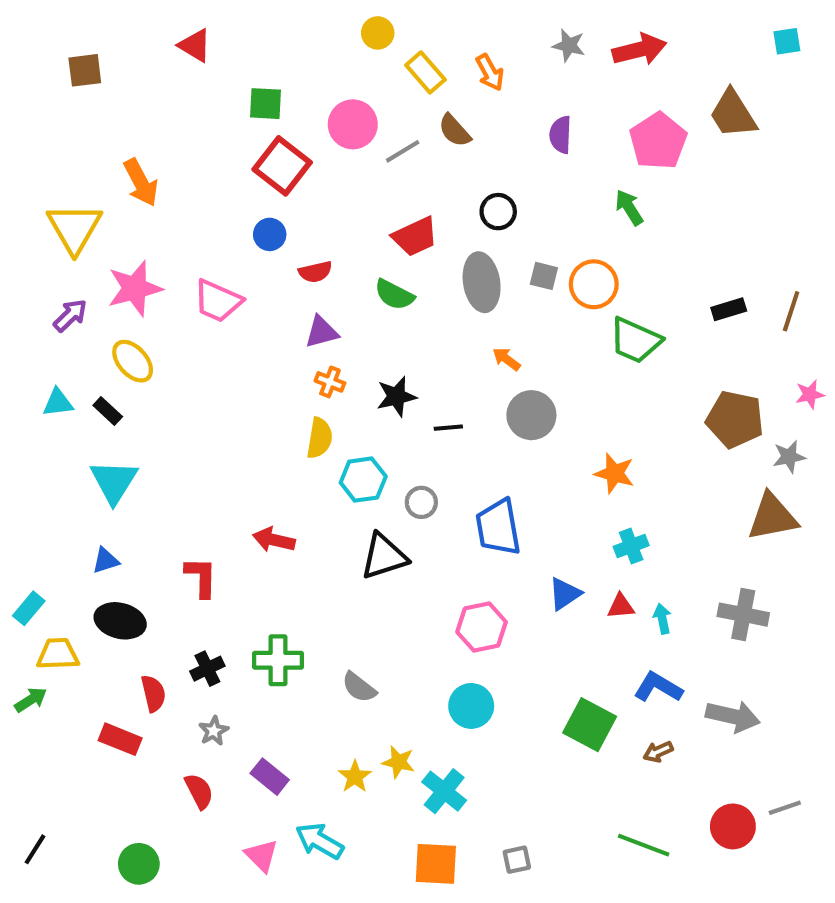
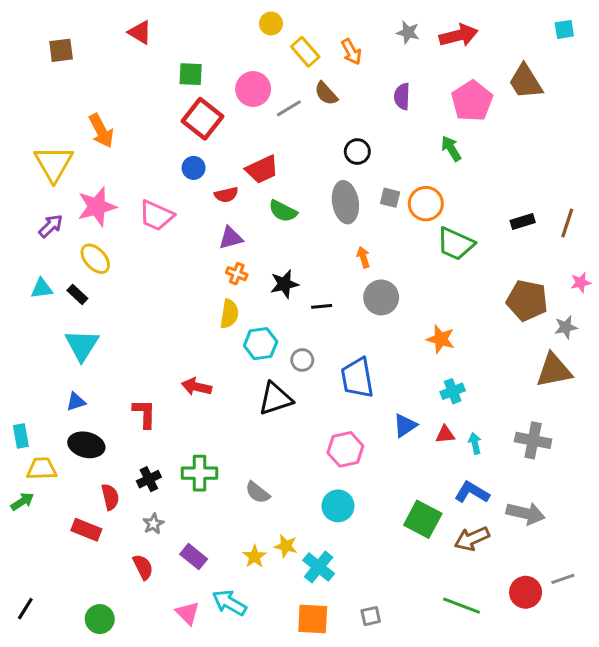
red trapezoid: (415, 237) -> (262, 169), moved
orange arrow: (506, 359) -> (363, 257), turned 36
cyan rectangle: (29, 608) -> (21, 436), turned -50
brown arrow: (658, 752) -> (472, 539), size x1.6

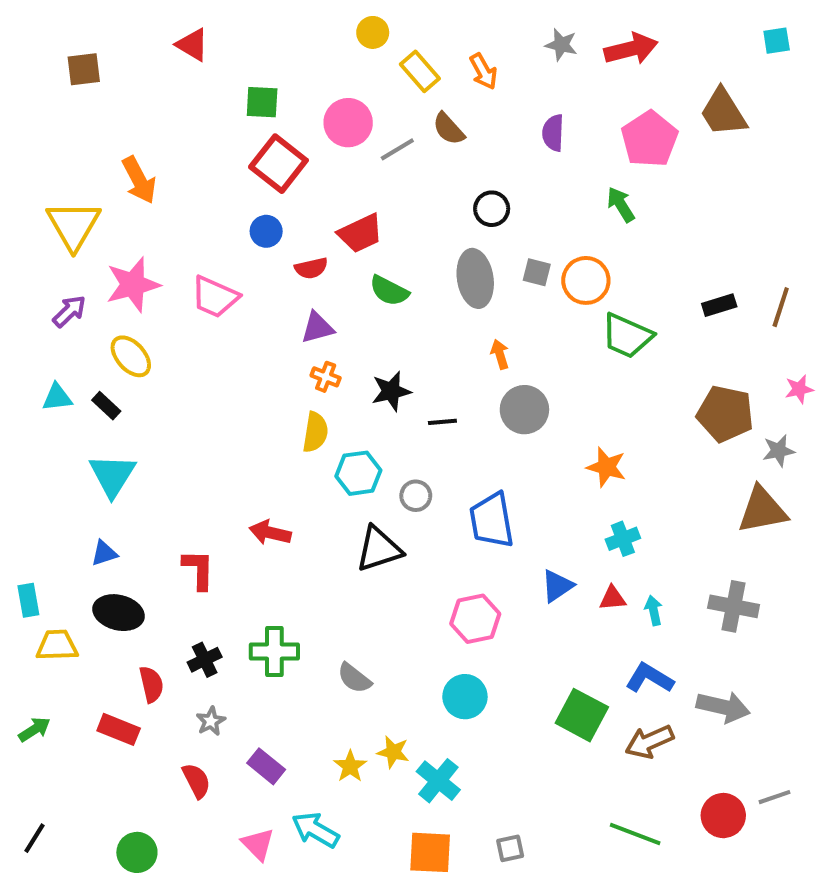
green arrow: (22, 501) -> (34, 729), moved

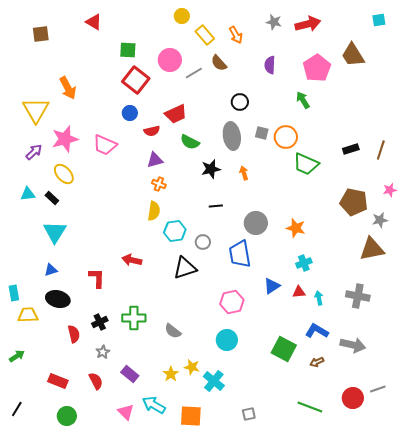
black star: (391, 391) -> (211, 169), moved
gray circle: (524, 410) -> (256, 223), moved
red rectangle: (119, 729) -> (58, 381), moved
brown arrow: (649, 742) -> (317, 362), size x0.6
orange square: (430, 852) -> (191, 416), moved

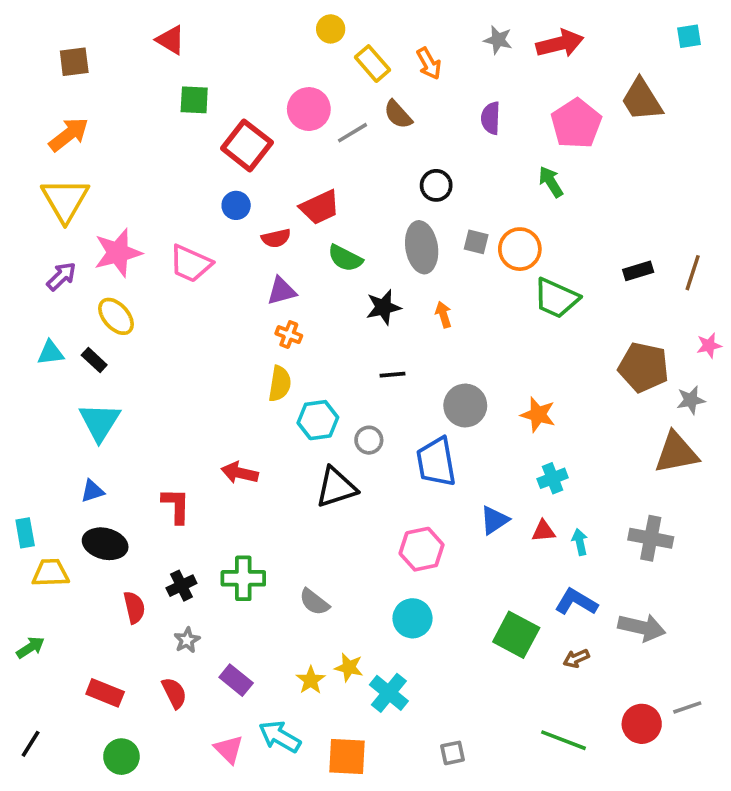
green square: (128, 50) -> (194, 100), moved
orange arrow: (68, 88) -> (69, 134), moved, turned -100

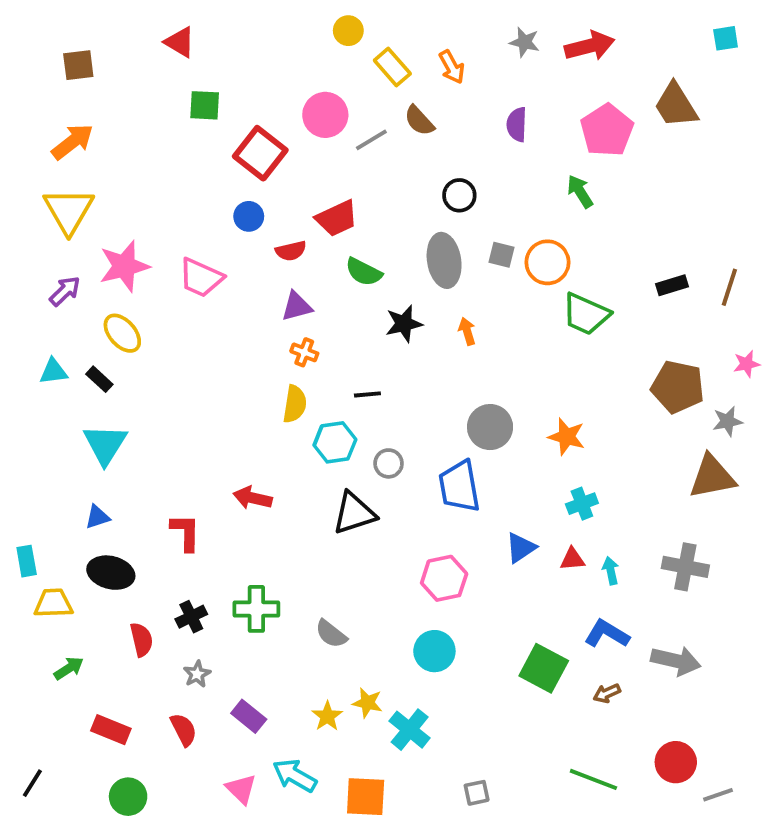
black line: (392, 375) -> (367, 394), moved
green arrow: (31, 647) -> (69, 668), moved
gray line: (687, 707) -> (718, 795), moved

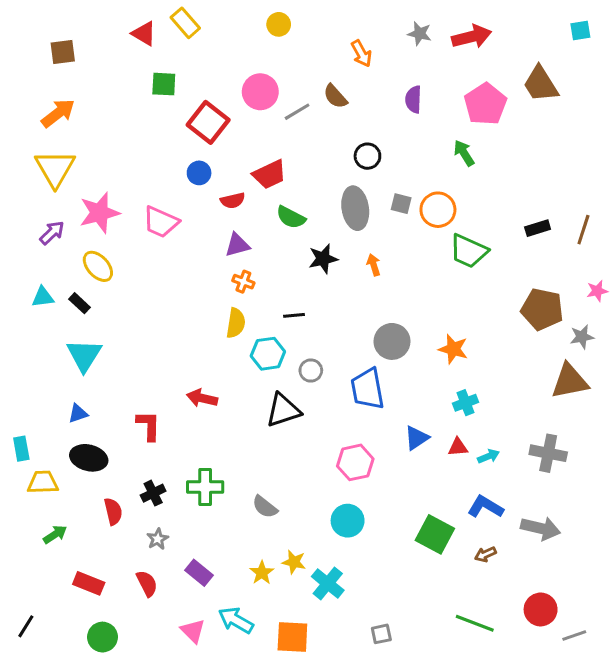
yellow rectangle: (392, 67) -> (185, 23), moved
cyan arrow: (611, 571) -> (488, 456), turned 80

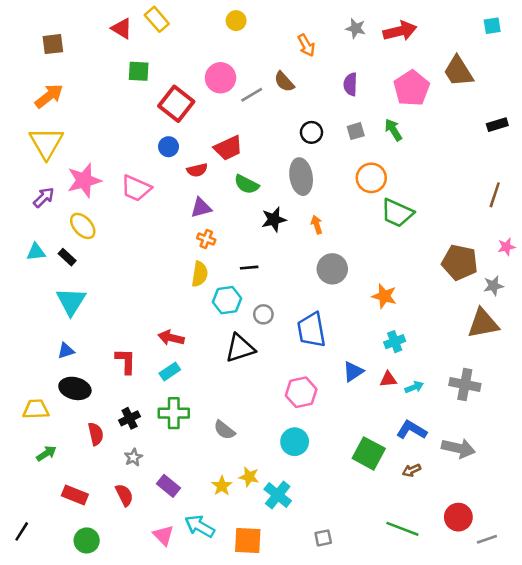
gray square: (401, 204) -> (356, 131), moved, turned -30
black rectangle: (538, 228) -> (497, 125), moved
gray circle: (392, 341) -> (332, 269), moved
cyan rectangle: (21, 449) -> (170, 372), moved, turned 66

